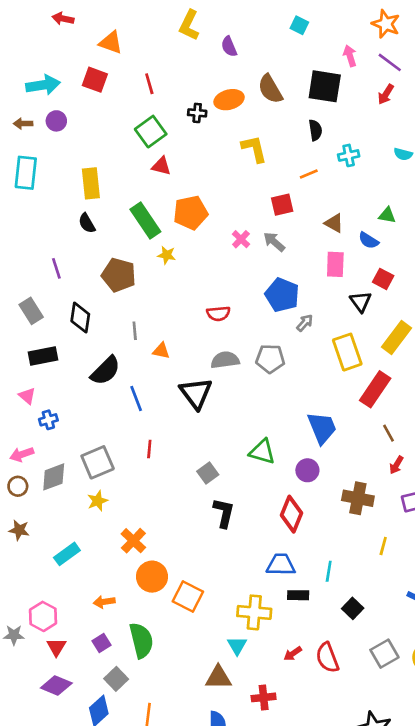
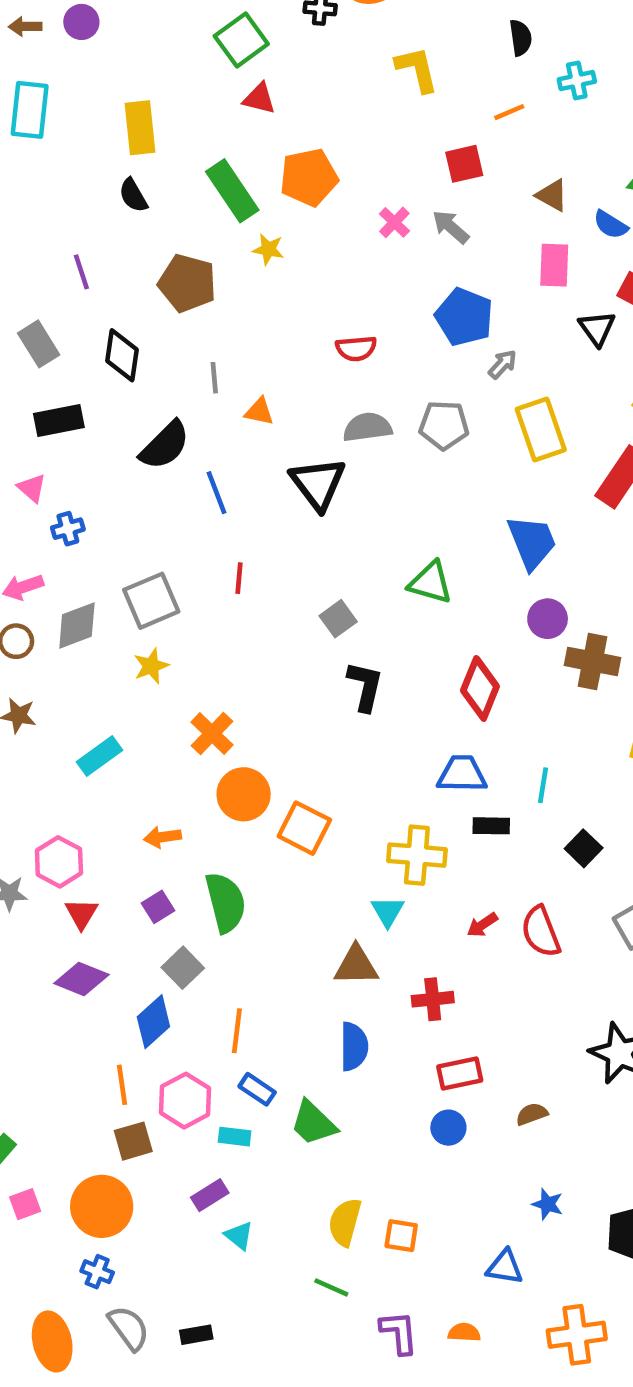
yellow rectangle: (347, 352) -> (541, 430), moved
purple circle: (307, 470) -> (548, 619), moved

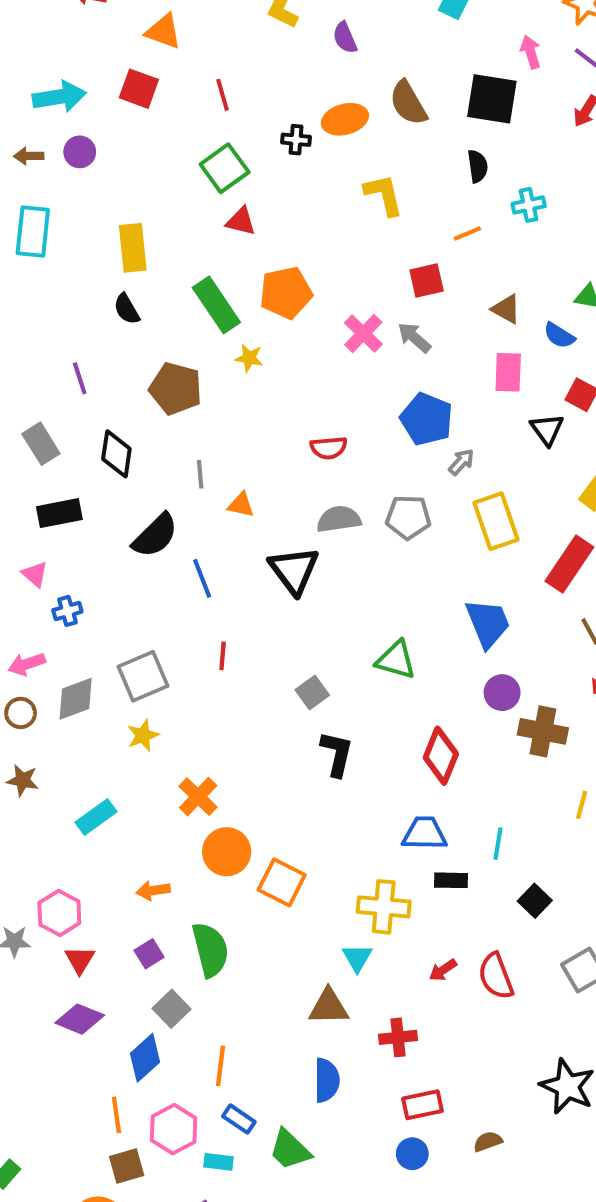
pink cross: (394, 222) -> (363, 333), size x1.4

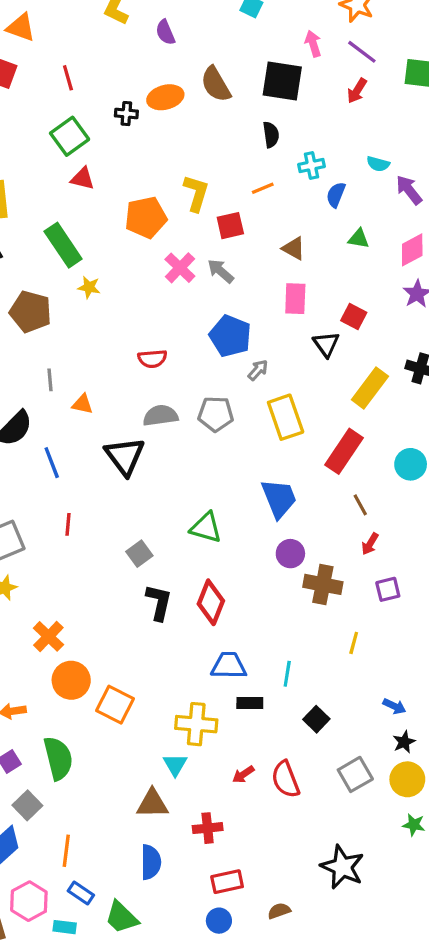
yellow L-shape: (384, 195) -> (196, 193), moved, turned 30
orange pentagon: (286, 293) -> (146, 217), moved
blue semicircle: (559, 336) -> (336, 195), moved, turned 80
red diamond: (441, 756) -> (211, 602), moved

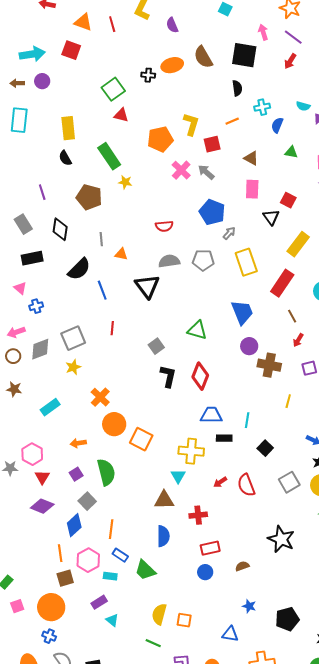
red line: (68, 78) -> (112, 24), moved

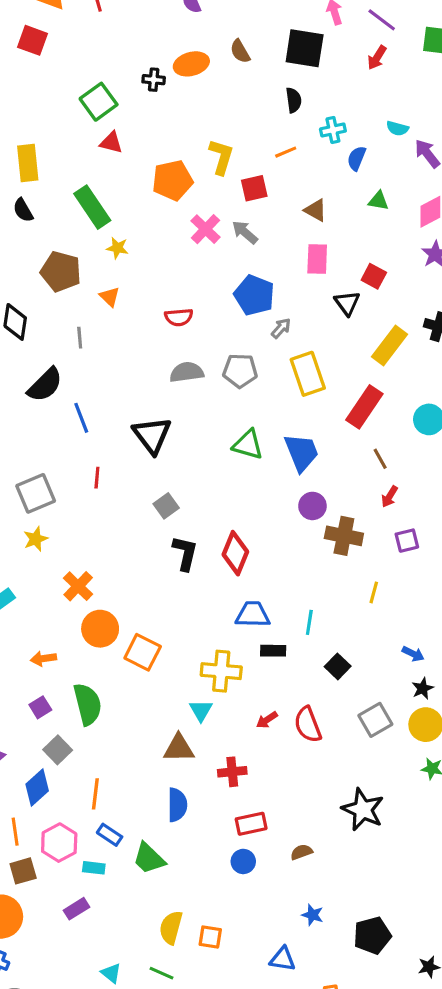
brown semicircle: (203, 57) -> (240, 51), size x0.7
orange triangle: (121, 254) -> (110, 297), moved, turned 32
black triangle: (147, 286) -> (152, 435), moved
green triangle: (197, 330) -> (248, 445), moved
cyan triangle: (112, 620) -> (111, 973), moved

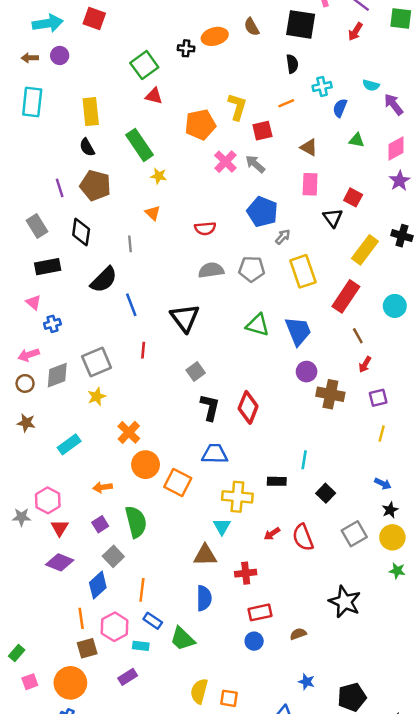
brown pentagon: (61, 272) -> (95, 185), moved
yellow line: (374, 592) -> (382, 434), moved
blue trapezoid: (253, 614) -> (215, 454), moved

